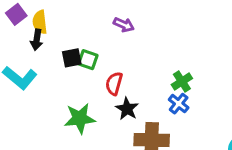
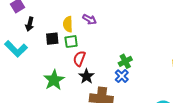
yellow semicircle: (40, 22) -> (68, 24), moved
green square: (88, 60) -> (71, 42), moved, turned -32
green star: (80, 118) -> (54, 80), turned -30

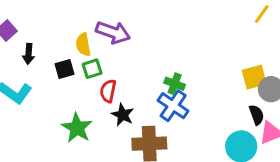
purple arrow: (89, 19) -> (113, 32), size x1.6
green cross: (125, 61) -> (175, 84), turned -32
blue cross: (122, 76) -> (173, 106), size x1.5

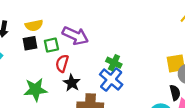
purple arrow: (113, 32) -> (75, 36), moved
yellow semicircle: (83, 45) -> (34, 25), moved, turned -96
green star: (77, 128) -> (35, 90), turned 30

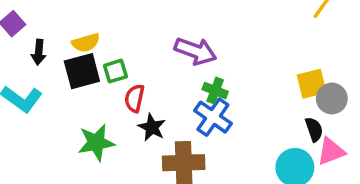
purple arrow: (75, 36) -> (195, 51), moved
black square: (30, 43) -> (82, 71), size x1.5

